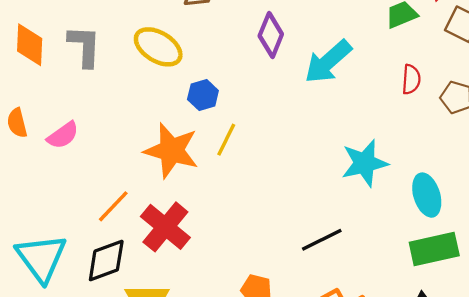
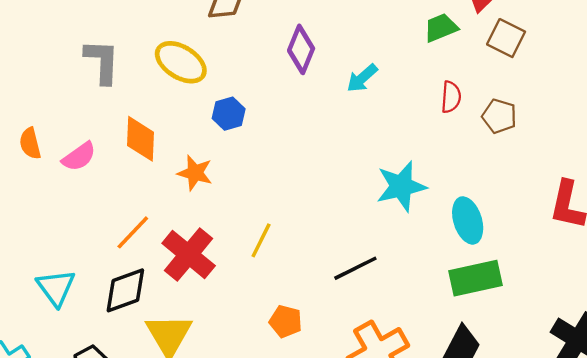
orange diamond: (30, 45) -> (140, 139), moved
cyan arrow: (328, 62) -> (362, 78), size x0.6
yellow line: (226, 140) -> (261, 240), moved
orange star: (171, 150) -> (195, 173), size x0.6
cyan triangle: (41, 258) -> (56, 288), size x0.7

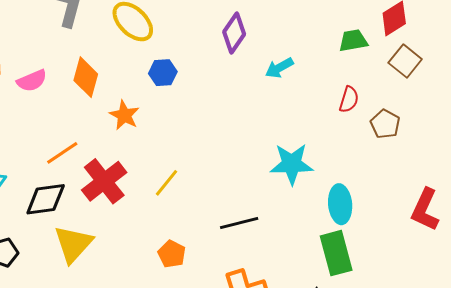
green rectangle: (476, 278) -> (336, 253), turned 75

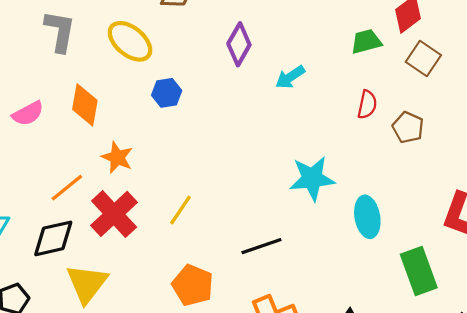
orange star: (124, 115) -> (117, 157), moved
green rectangle: (336, 253) -> (419, 271), moved
orange pentagon: (172, 254) -> (193, 285), size x1.4

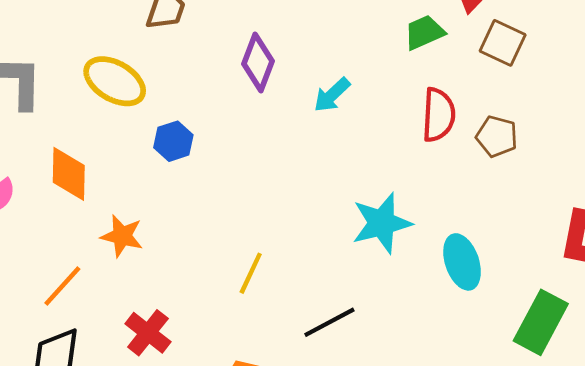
red semicircle: (367, 105) -> (439, 115), size x1.4
yellow line: (180, 210) -> (251, 273), moved
red cross: (114, 214) -> (148, 333), moved, size x0.7
green rectangle: (419, 271) -> (541, 322), turned 57

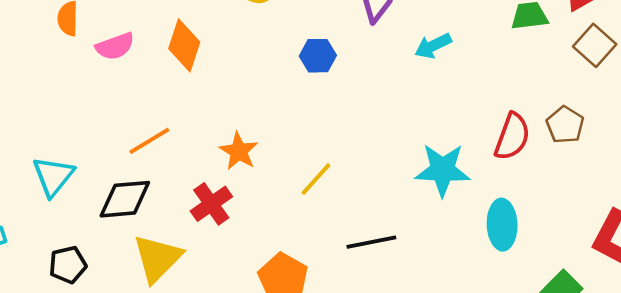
red semicircle: (439, 115) -> (512, 136), moved
blue hexagon: (173, 141) -> (318, 56), moved
orange star: (122, 236) -> (239, 151), moved

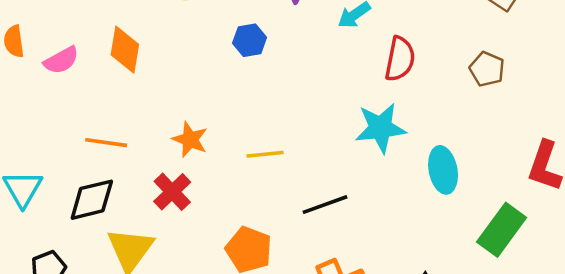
red semicircle: (512, 136) -> (400, 59), moved
orange line: (149, 141) -> (106, 143), turned 48
yellow line: (316, 179) -> (265, 154), turned 51

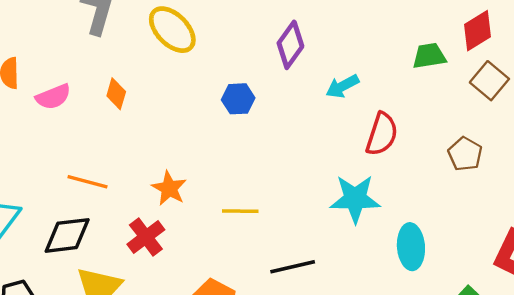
orange diamond: (125, 50) -> (116, 94), size x0.7

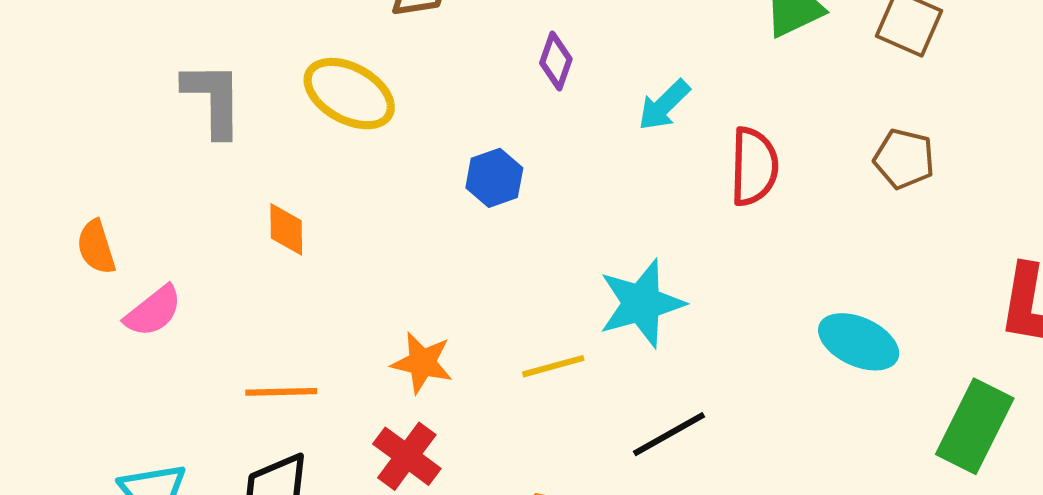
purple diamond: (290, 45) -> (556, 61), size x0.7
pink semicircle: (53, 97) -> (153, 311), moved
cyan star: (355, 199) -> (641, 303), moved
cyan ellipse: (411, 247) -> (859, 342), turned -45

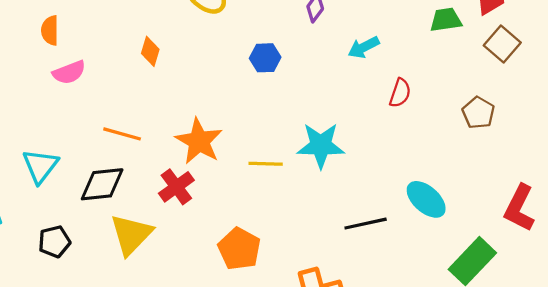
red semicircle: (754, 167) -> (400, 93), size x0.7
orange star: (422, 363) -> (199, 141), size x1.4
black line: (669, 434) -> (366, 224), moved

